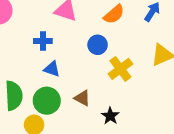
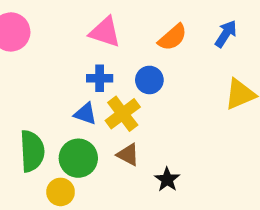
blue cross: (43, 41) -> (100, 78), moved
yellow cross: (120, 69) -> (123, 114), moved

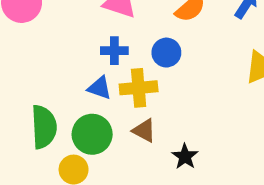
yellow cross: (123, 114) -> (139, 88), turned 32

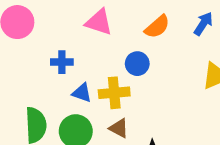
blue cross: (114, 51) -> (62, 62), moved

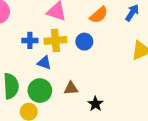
yellow cross: (114, 93) -> (55, 40), moved
brown triangle: (119, 128) -> (71, 88), turned -32

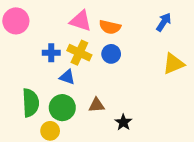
orange semicircle: (99, 15) -> (110, 27), moved, turned 54
yellow cross: (55, 40) -> (79, 53), turned 30

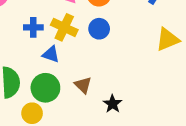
brown triangle: (96, 105) -> (83, 85), turned 49

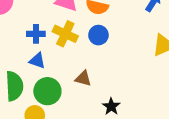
blue triangle: (51, 54) -> (37, 61), moved
brown triangle: (83, 85) -> (83, 78), moved, turned -30

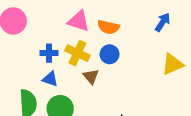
brown triangle: (83, 78) -> (91, 77), moved, turned 35

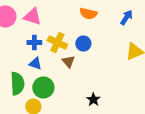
pink triangle: (79, 21) -> (32, 16), moved
orange semicircle: (108, 27) -> (88, 14), moved

